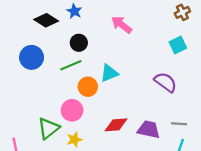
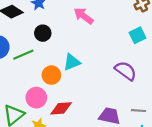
green line: (71, 65) -> (23, 55), moved
red diamond: (116, 125) -> (61, 108), moved

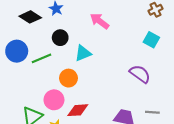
cyan square: (137, 35) -> (151, 40), turned -35
cyan triangle: (72, 62) -> (83, 53), moved

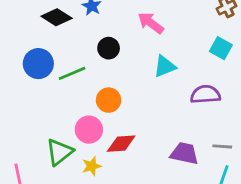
black circle: (60, 38) -> (109, 48), moved
cyan triangle: (83, 53) -> (165, 66), moved
purple semicircle: (140, 74) -> (205, 94), turned -40

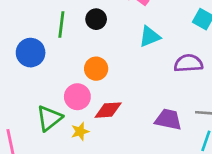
blue circle: (38, 64) -> (31, 53), moved
green line: (72, 73) -> (61, 24), moved, turned -60

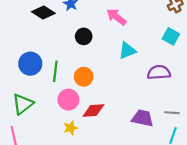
green line: (61, 24) -> (55, 71), moved
green triangle: (49, 118) -> (23, 104), moved

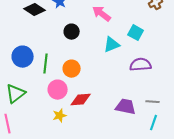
cyan square: (171, 36) -> (136, 33), moved

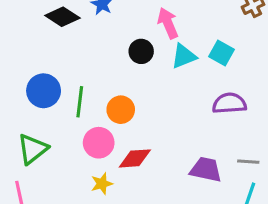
pink arrow: (102, 14) -> (168, 23), turned 30
black circle: (72, 32) -> (141, 51), moved
cyan triangle: (112, 45) -> (184, 56), moved

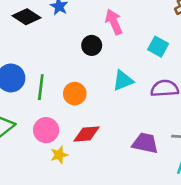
cyan triangle: (184, 56) -> (123, 81), moved
pink circle: (99, 143) -> (46, 130), moved

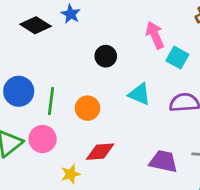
pink arrow: (114, 22) -> (155, 35), moved
cyan triangle: (123, 81) -> (139, 94), turned 45
pink circle: (46, 130) -> (43, 139), moved

